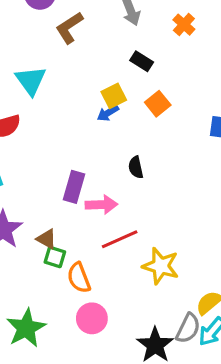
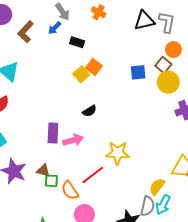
yellow square: (114, 96) -> (81, 74), moved
blue arrow: (108, 113) -> (55, 28), moved
black semicircle: (136, 167) -> (90, 111), turned -96
red line: (120, 239) -> (93, 175), moved
yellow star: (161, 266) -> (118, 153), moved

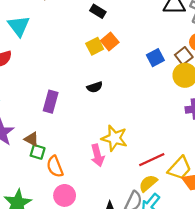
blue square: (138, 72) -> (155, 58), turned -35
pink arrow: (73, 140) -> (98, 155), moved, turned 78
red line: (93, 175) -> (152, 160), moved

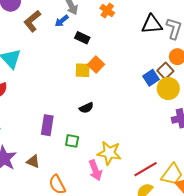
yellow square: (95, 46) -> (83, 70), turned 35
blue square: (155, 58) -> (151, 78), moved
green square: (38, 152) -> (72, 141), moved

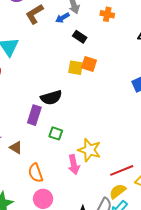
orange cross: (107, 11) -> (107, 14), turned -32
orange square: (96, 64) -> (89, 64), turned -35
black semicircle: (86, 108) -> (51, 98), moved, size x1.5

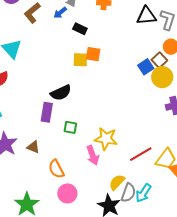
yellow semicircle: (118, 191) -> (117, 182), moved

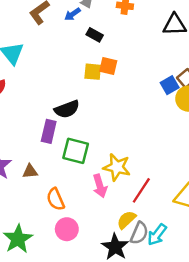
green square: (70, 127) -> (76, 151), size x1.6
brown triangle: (33, 147) -> (30, 171), turned -32
red line: (141, 154) -> (141, 190), moved, turned -30

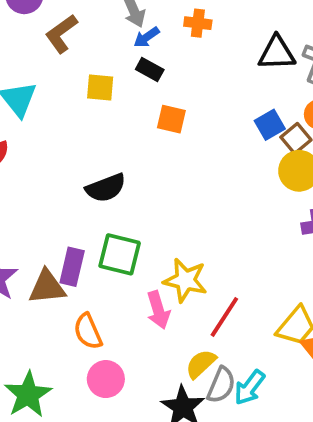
blue arrow: (72, 14) -> (146, 37), moved
yellow square: (93, 72) -> (100, 87), moved
blue square: (170, 85) -> (270, 125), moved
purple rectangle: (49, 131) -> (72, 267), moved
brown triangle: (30, 171) -> (47, 287), size x1.5

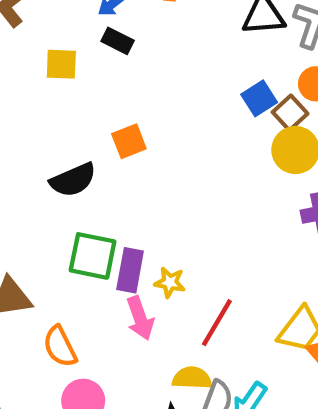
orange square: (171, 119) -> (129, 141), moved, turned -32
purple rectangle: (72, 267) -> (130, 270), moved
yellow star: (185, 280) -> (170, 282), size x0.6
yellow semicircle: (201, 364) -> (192, 378), turned 48

